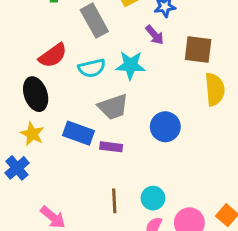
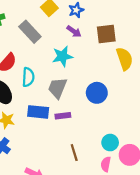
cyan semicircle: (92, 68) -> (28, 77), moved, turned -60
gray trapezoid: (113, 107) -> (57, 88), turned 145
cyan circle: (153, 198) -> (110, 143), moved

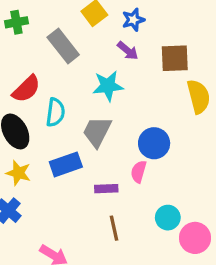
blue rectangle: (38, 112) -> (66, 164), turned -30
purple rectangle: (63, 116) -> (106, 189), moved
pink semicircle: (106, 164) -> (139, 172), moved

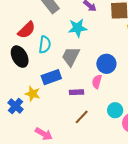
yellow star: (18, 173) -> (33, 94), moved
brown line: (114, 228) -> (82, 117), turned 56

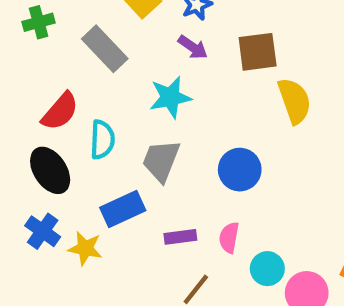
pink semicircle: (97, 82) -> (229, 238), moved
blue cross: (15, 106) -> (43, 231), moved

